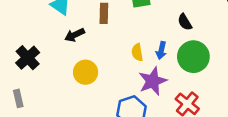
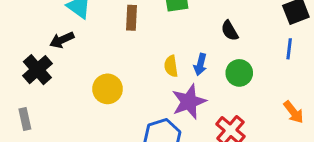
black arrow: (75, 35) -> (62, 40), moved
green circle: (193, 57) -> (239, 73), size x0.7

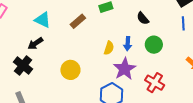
brown rectangle: (131, 18) -> (78, 21), turned 56
yellow semicircle: (171, 66) -> (109, 48), turned -144

